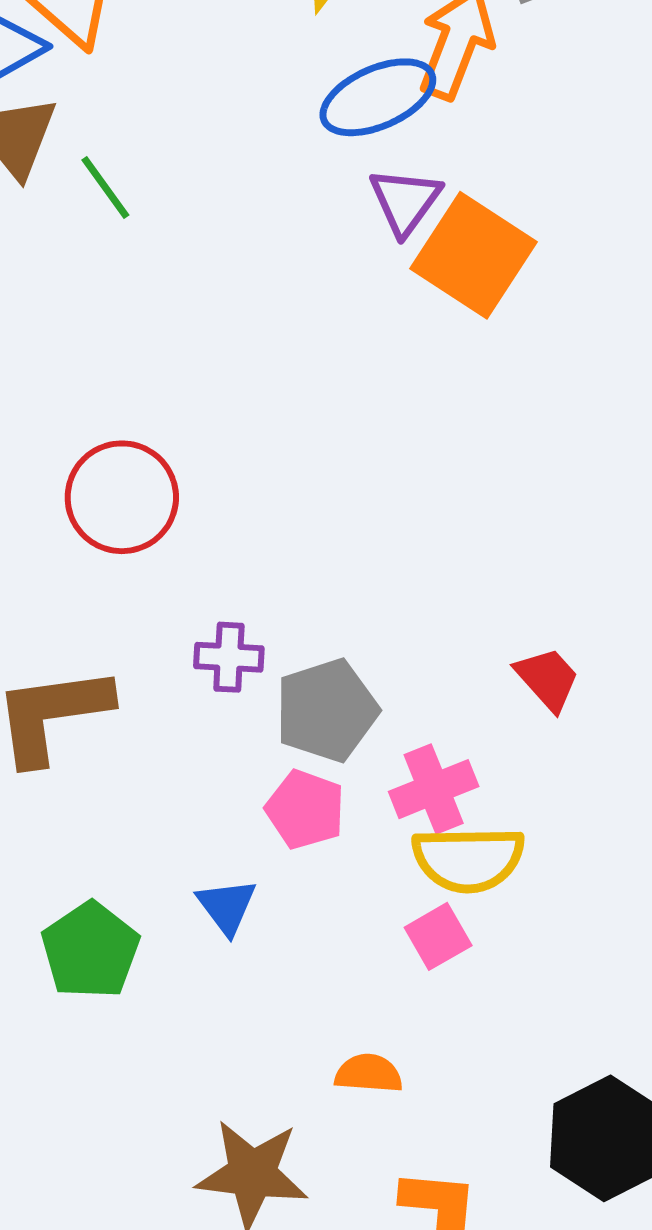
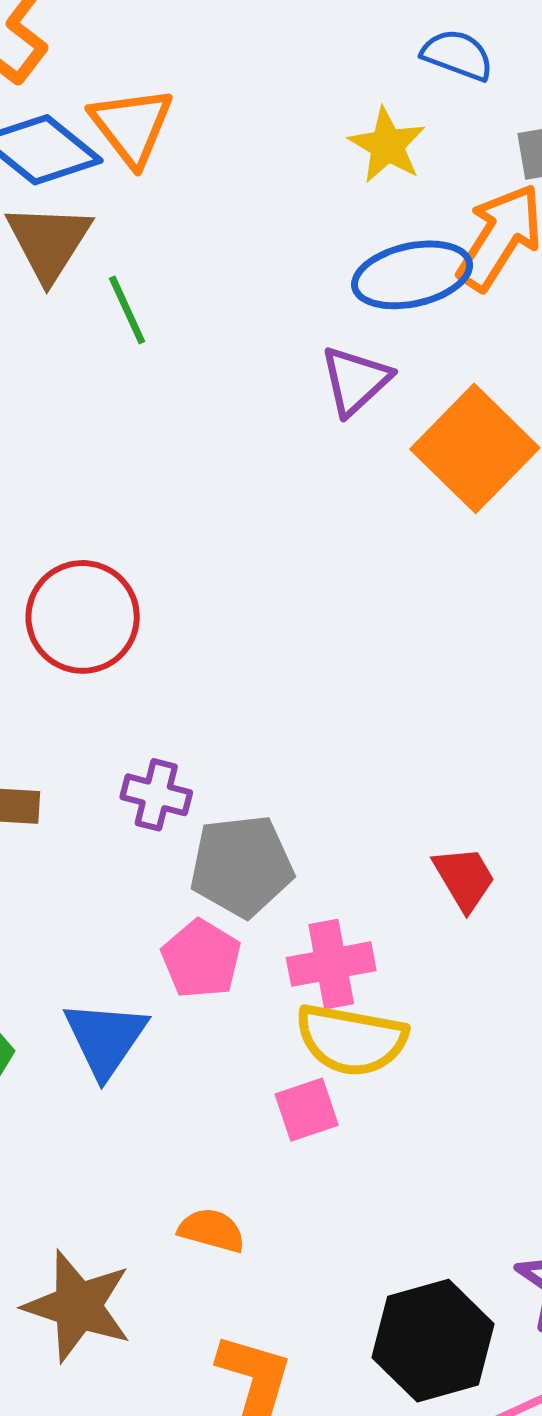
purple triangle: (405, 201) -> (355, 381), moved
blue triangle: (227, 906) -> (105, 1039), size x1.4

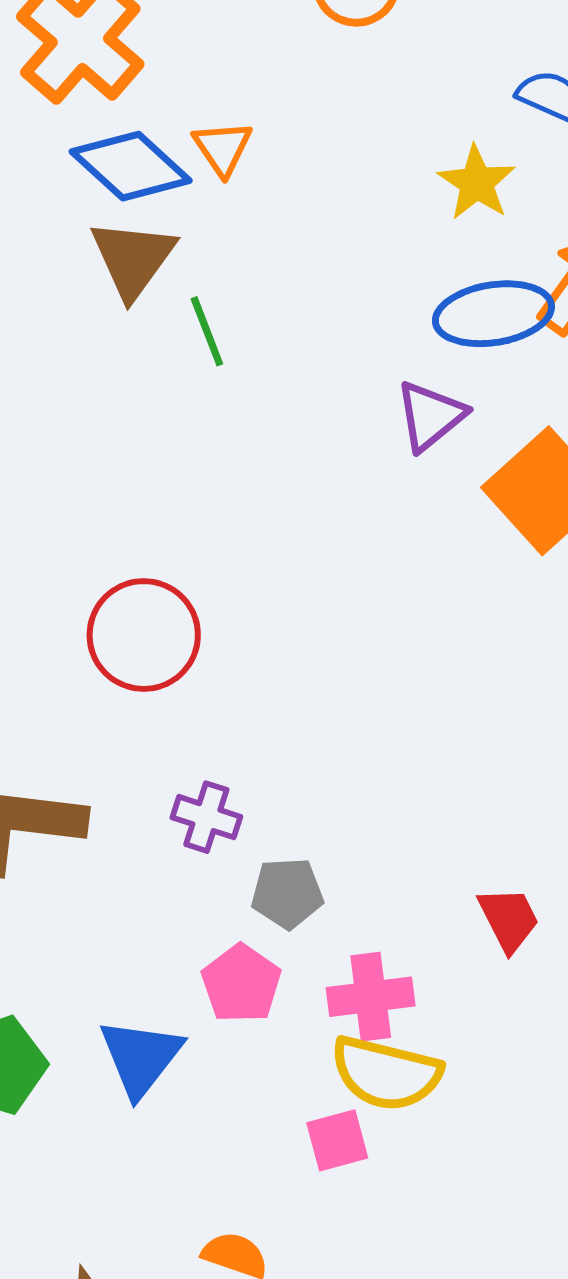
orange triangle: (132, 126) -> (223, 148), size x0.7
gray pentagon: (242, 866) -> (287, 893), size x0.7

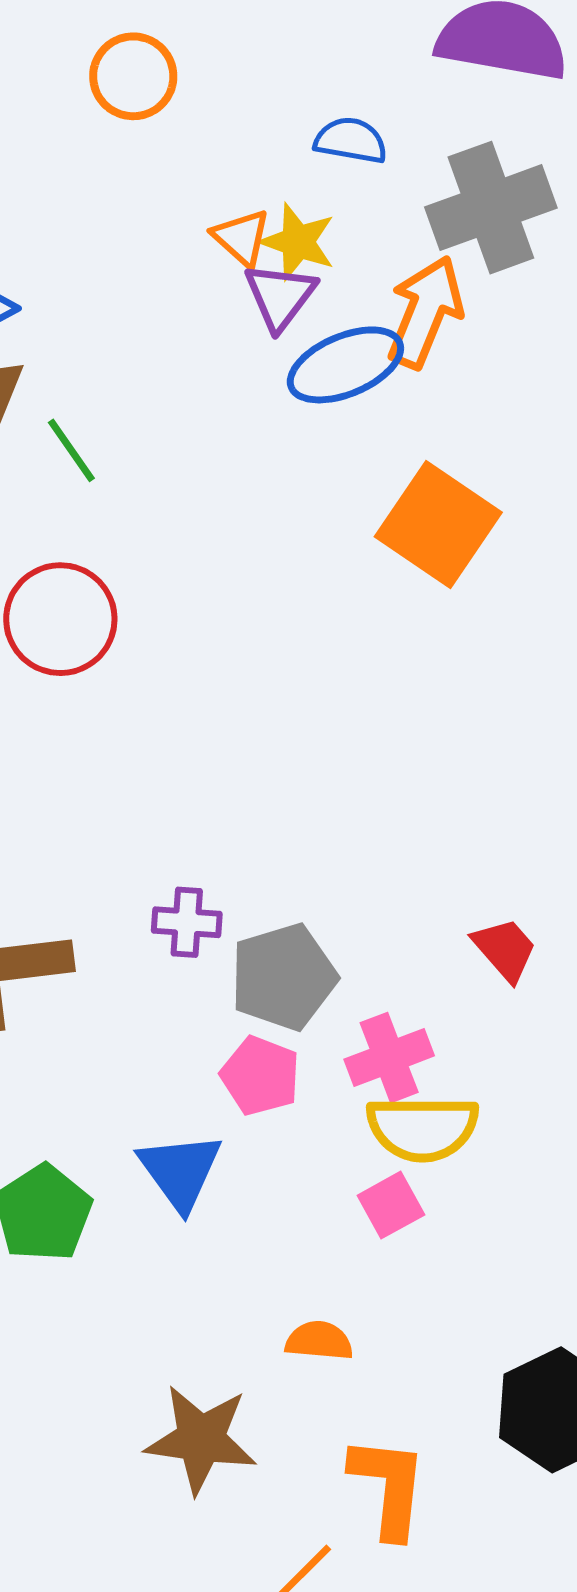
orange triangle: (223, 148) -> (241, 237), moved
purple triangle: (431, 416) -> (280, 296), moved
red circle: (144, 635) -> (60, 619), moved
gray pentagon: (287, 893) -> (283, 977), size x1.5

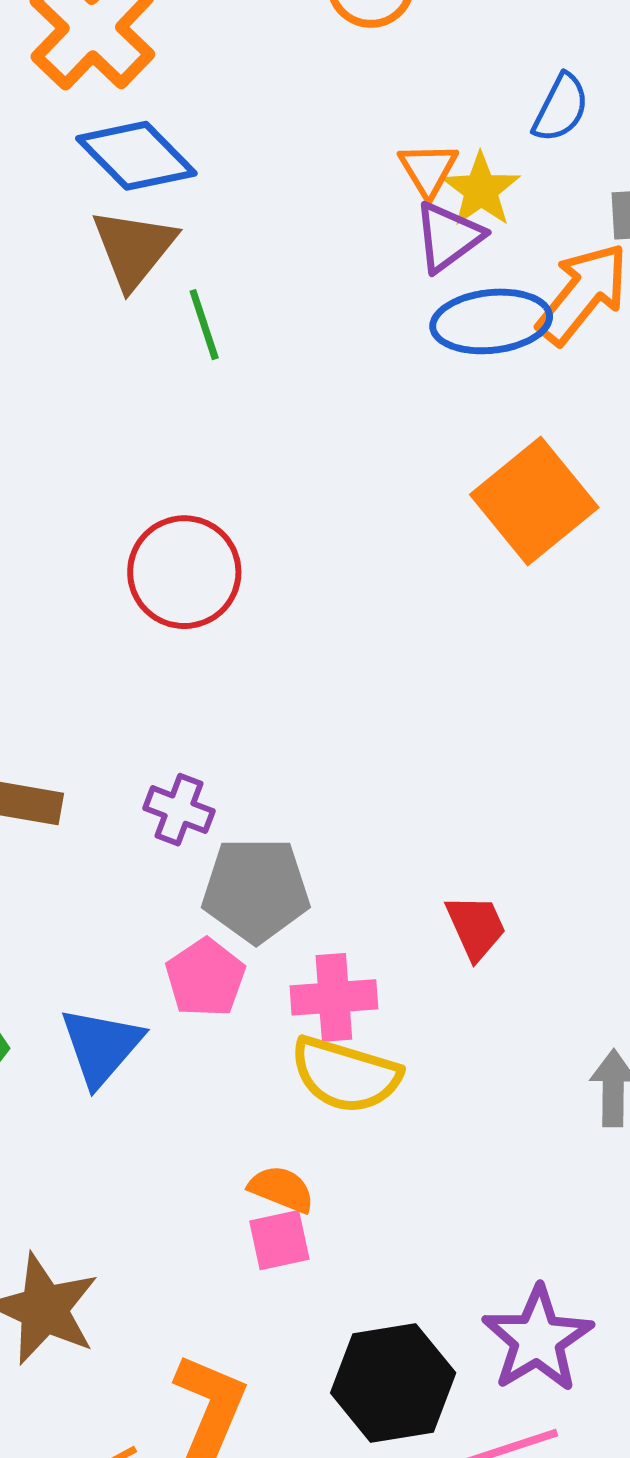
blue semicircle: (351, 140) -> (561, 108), turned 90
red circle: (60, 619) -> (184, 572), moved
pink square: (391, 1205) -> (279, 1240), moved
orange semicircle: (319, 1341) -> (281, 1189), moved

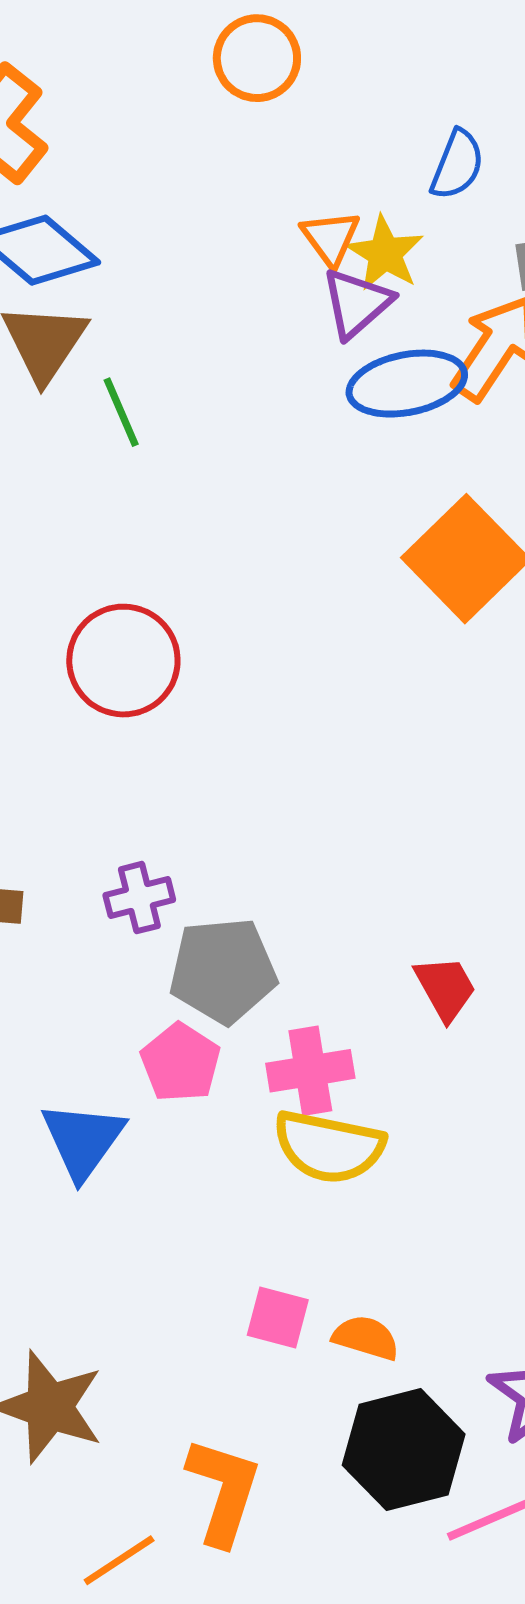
purple cross: (179, 810) -> (139, 898), turned -30
orange semicircle: (281, 1189) -> (366, 1338), moved
pink square: (279, 1240) -> (278, 1318), turned 32

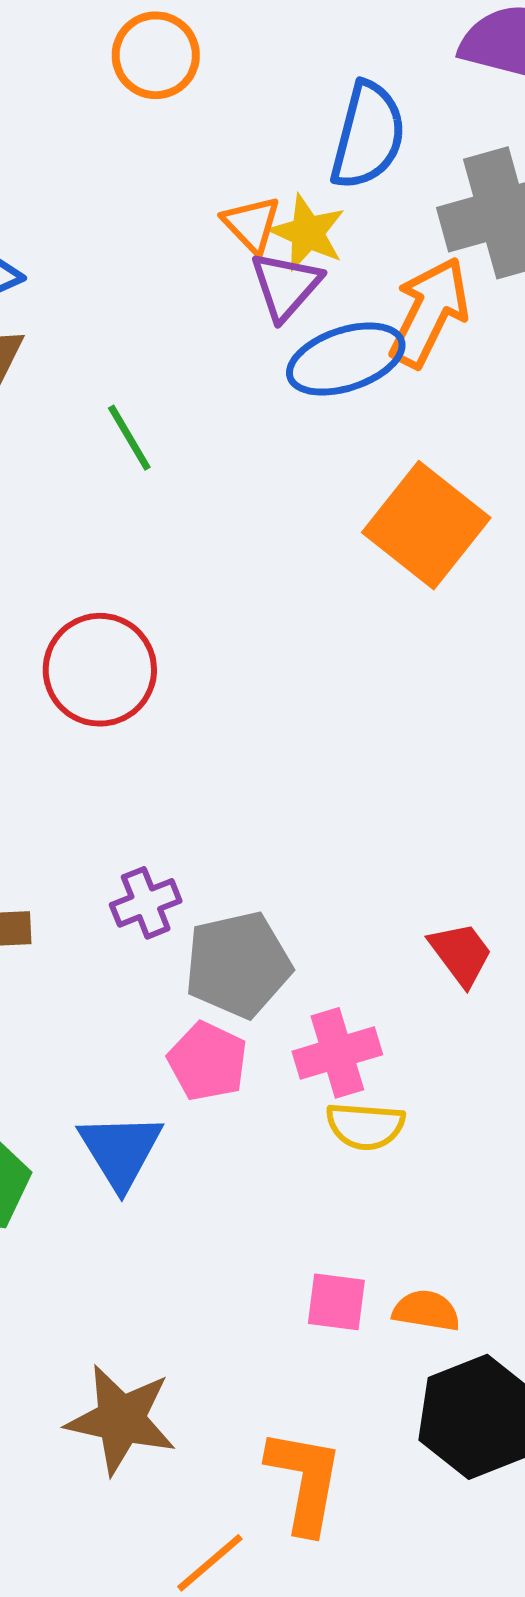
blue semicircle: (457, 165) -> (368, 136), size x1.5
green line: (121, 412) -> (129, 438), moved
yellow semicircle: (329, 1147) -> (365, 1126), size x0.7

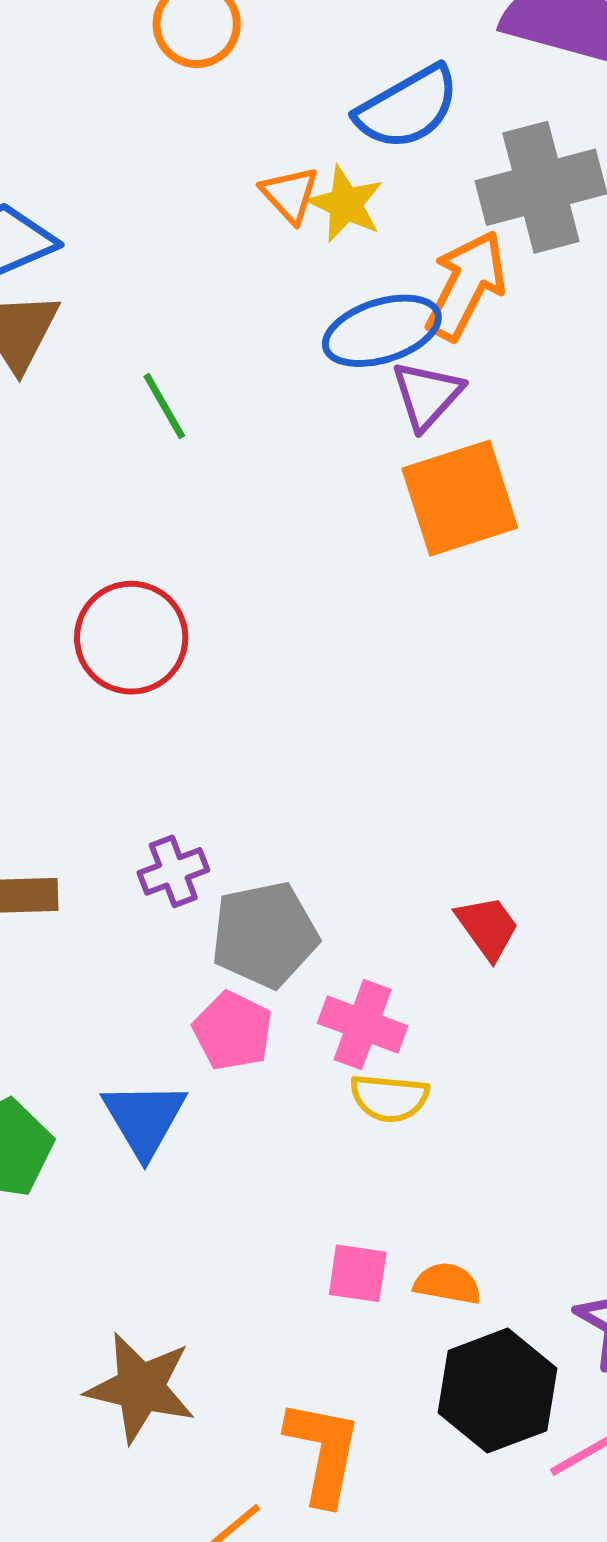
blue semicircle: (368, 136) -> (408, 108), turned 45
purple triangle: (286, 286) -> (427, 395), moved
orange square: (426, 525) -> (460, 498), turned 33
pink cross: (337, 1053) -> (363, 1025), turned 36

